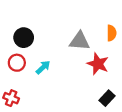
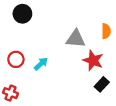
black circle: (24, 38) -> (22, 14), moved
black rectangle: (107, 98) -> (102, 84), moved

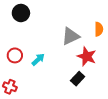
gray triangle: (76, 39) -> (70, 36), turned -30
black rectangle: (102, 84) -> (78, 79), moved

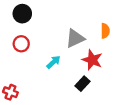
red circle: (15, 55) -> (21, 44), moved
cyan arrow: (38, 59) -> (54, 62), moved

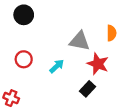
gray triangle: (75, 38) -> (80, 41), turned 36
red circle: (21, 44) -> (24, 59), moved

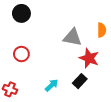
cyan arrow: (57, 66) -> (52, 85), moved

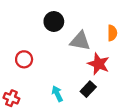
black circle: (21, 13) -> (54, 22), moved
cyan arrow: (52, 85) -> (57, 94), turned -72

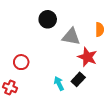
red circle: (24, 59) -> (21, 62), moved
cyan arrow: (57, 94) -> (59, 83), moved

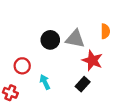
black circle: (48, 19) -> (50, 40), moved
cyan arrow: (59, 83) -> (45, 82), moved

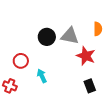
black rectangle: (83, 84) -> (90, 86), moved, turned -64

